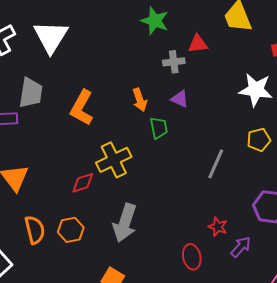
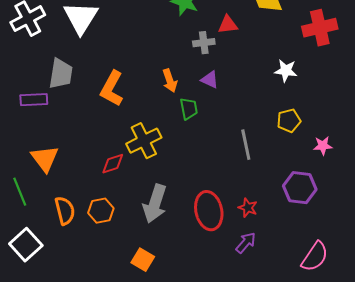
white star: (256, 90) -> (286, 71), size x0.7
gray line: (216, 164) -> (246, 145), turned -36
purple arrow: (241, 247) -> (246, 243), moved
red ellipse: (192, 257) -> (209, 211), moved, size x1.5

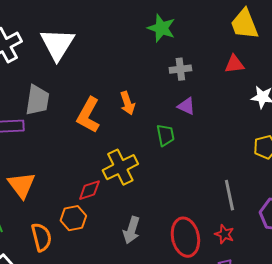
red triangle: (228, 25) -> (234, 64), moved
orange arrow: (170, 81) -> (127, 103), moved
gray line: (246, 145) -> (229, 195), moved
gray arrow: (155, 204) -> (131, 230), size x0.7
orange hexagon: (101, 211) -> (73, 218), moved

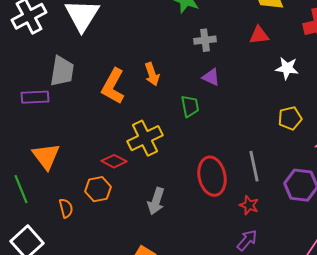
red diamond: (89, 190) -> (114, 161), turned 45
orange semicircle: (41, 237) -> (66, 208), size x0.7
red ellipse: (185, 237) -> (212, 176), moved

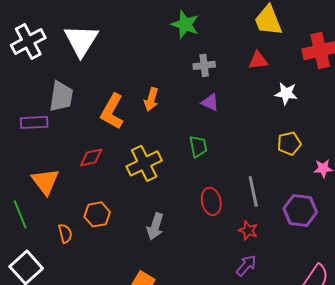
orange arrow: (152, 74) -> (151, 99), turned 35
green trapezoid: (190, 106) -> (198, 146), moved
red diamond: (114, 161) -> (91, 157), moved, turned -40
red ellipse: (212, 176) -> (211, 201), size x0.7

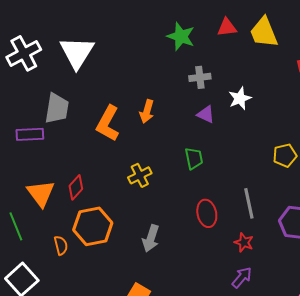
red triangle: (258, 60) -> (227, 27), moved
white star: (286, 93) -> (240, 98), moved, turned -30
red diamond: (91, 157) -> (76, 187), moved, turned -35
yellow cross: (144, 163) -> (140, 175), size x0.7
orange hexagon: (97, 214) -> (93, 226), size x1.5

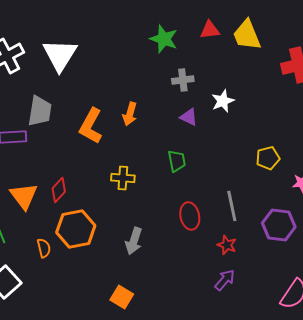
yellow cross: (140, 175) -> (123, 178), turned 30

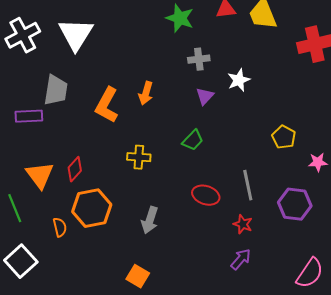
purple triangle: (189, 117) -> (205, 96), turned 48
yellow pentagon: (268, 158) -> (284, 137), turned -30
green trapezoid: (177, 161) -> (193, 140), turned 55
red ellipse: (190, 216) -> (206, 195), turned -60

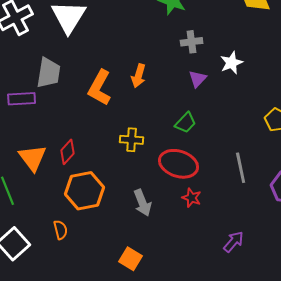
red ellipse: (206, 195) -> (179, 164), moved, size x1.4
gray arrow: (150, 220) -> (143, 203), turned -40
red star: (243, 224) -> (192, 198), moved
orange semicircle: (60, 227) -> (61, 230), moved

